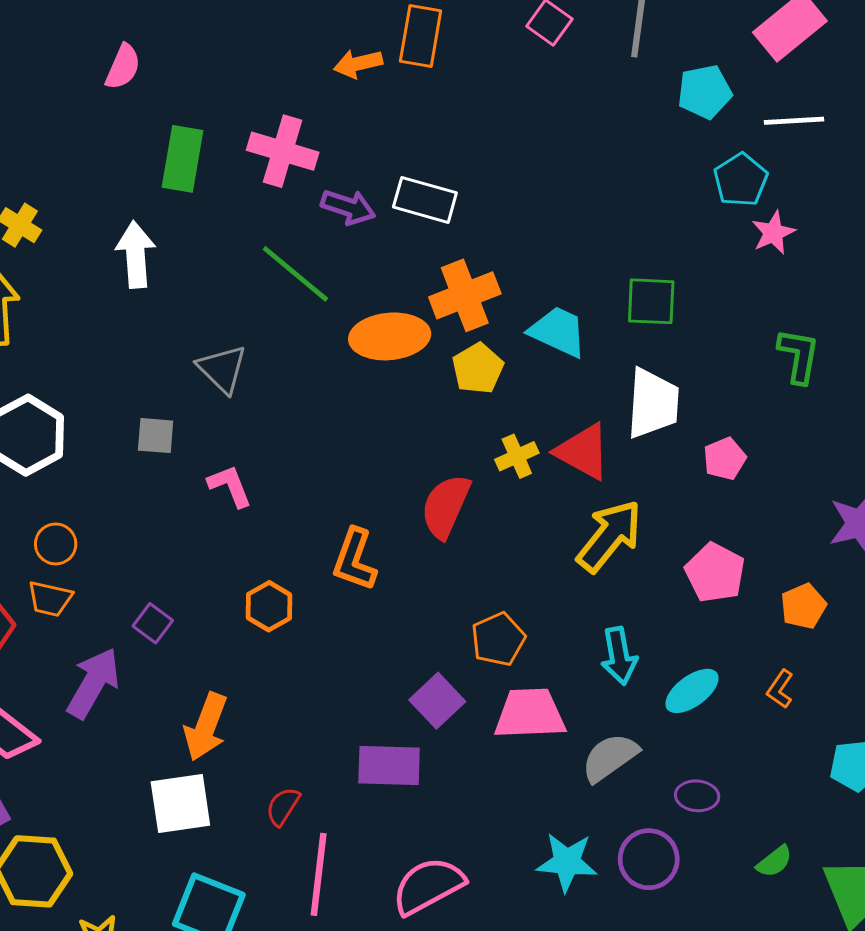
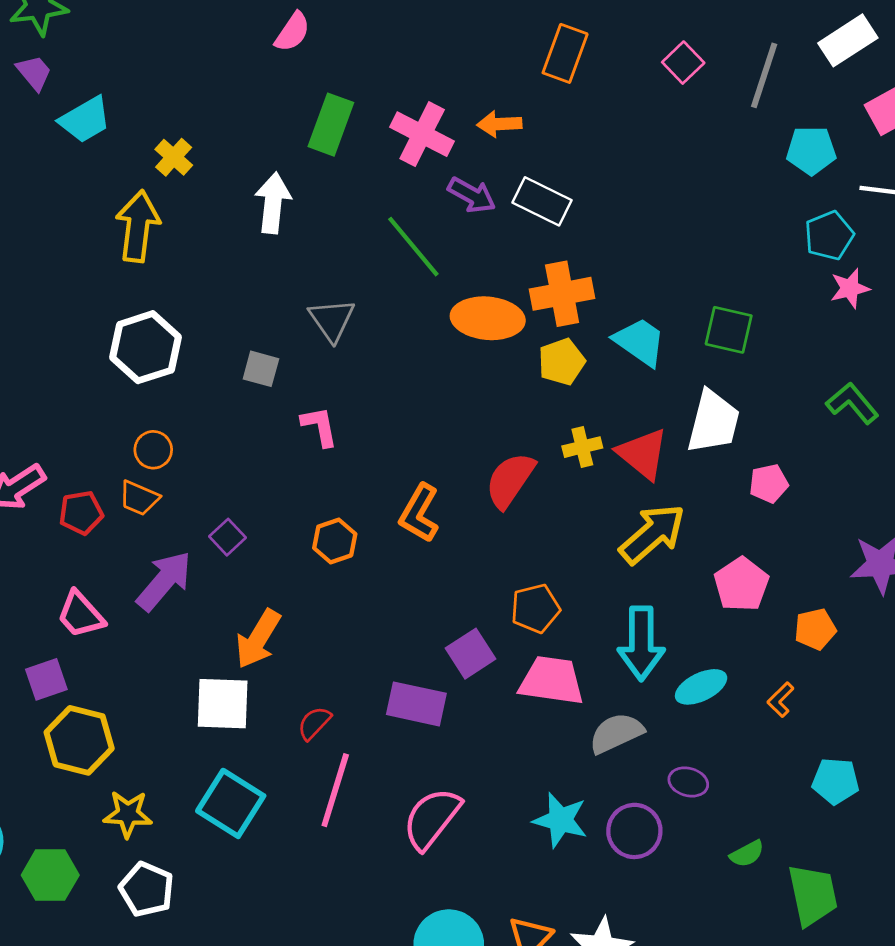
orange arrow: (358, 64) -> (499, 124), moved
green L-shape: (799, 356) -> (852, 403), turned -60
cyan arrow: (619, 656) -> (641, 643), size x1.4
pink semicircle: (428, 886) -> (432, 819), turned -34

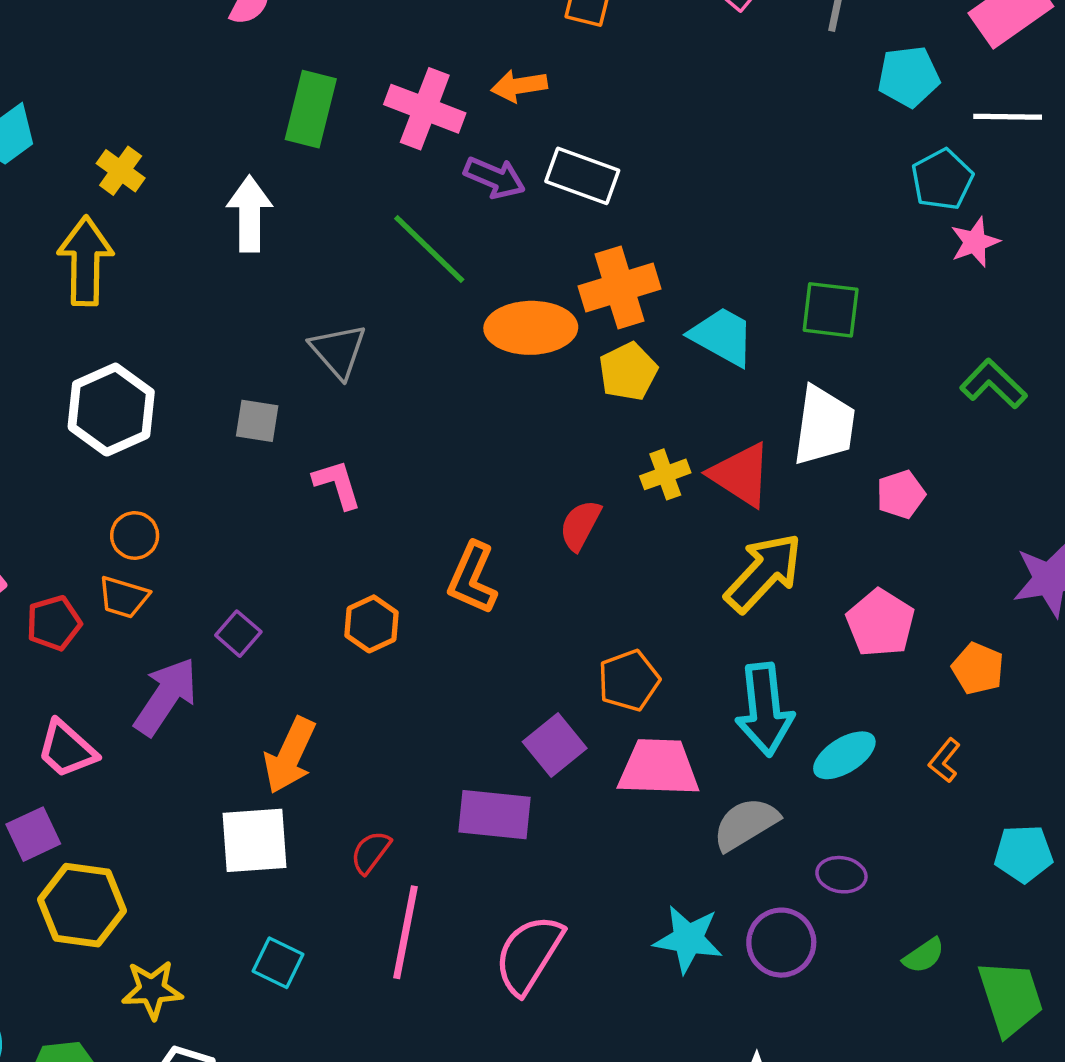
red semicircle: (510, 480) -> (580, 525), size x0.7
orange pentagon: (815, 629) -> (978, 668), turned -30
cyan square: (231, 803) -> (278, 963), size x0.6

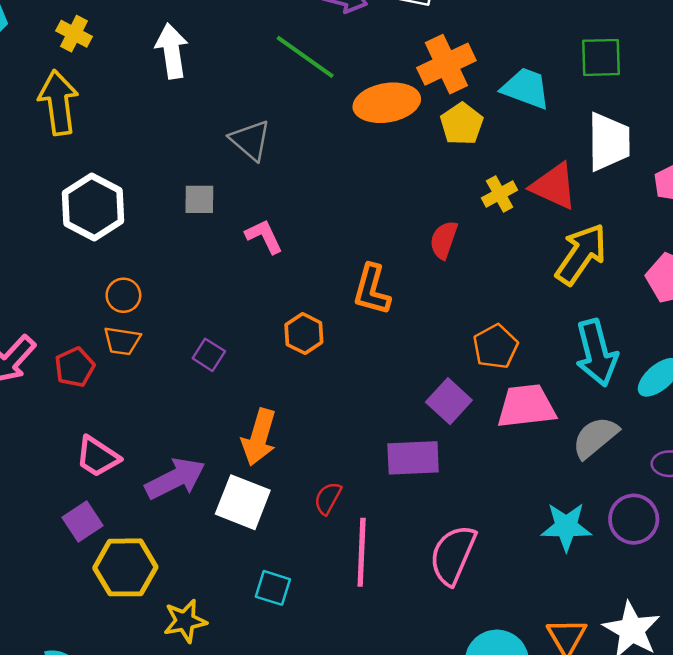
purple arrow: (166, 696) -> (175, 479), moved, turned 38
white square: (255, 840) -> (243, 502), turned 34

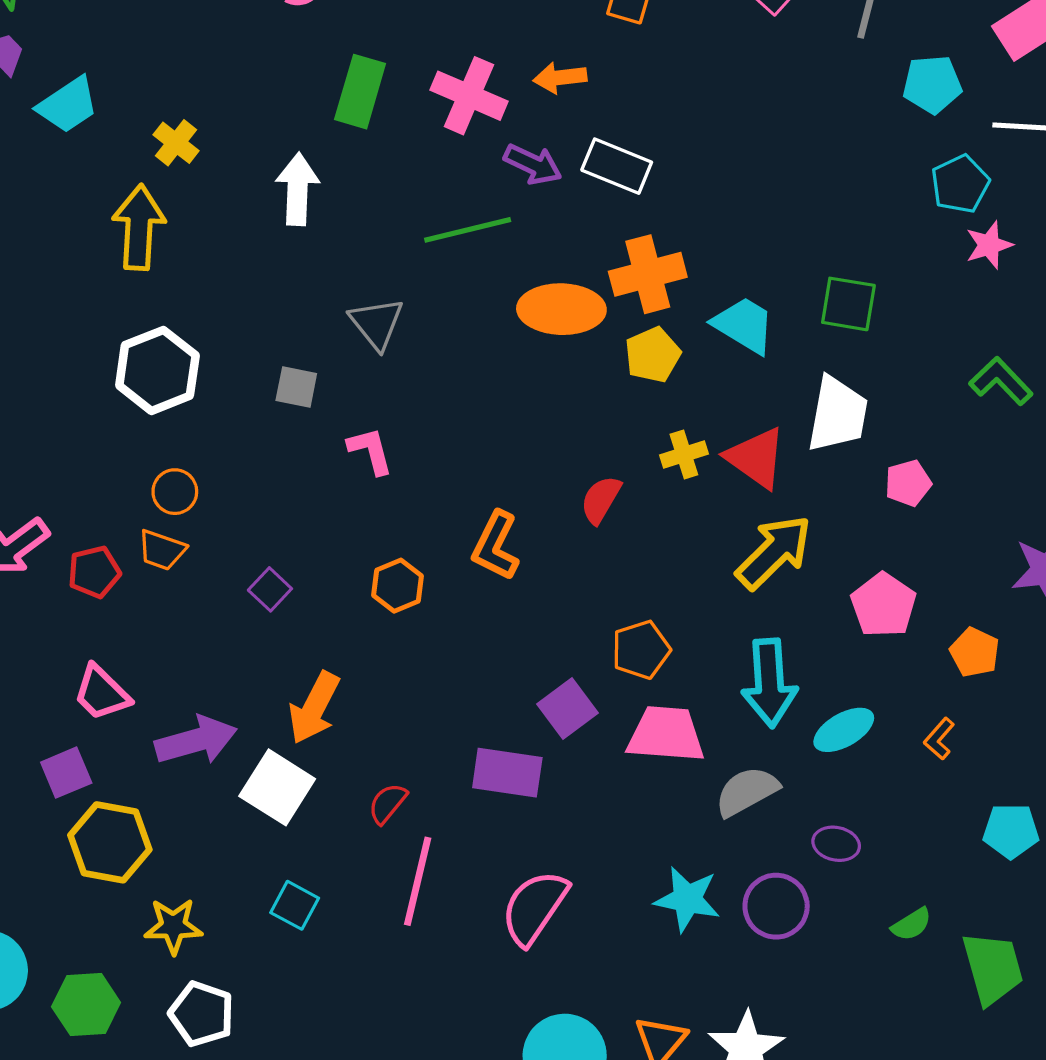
green line: (305, 57) -> (468, 230), turned -60

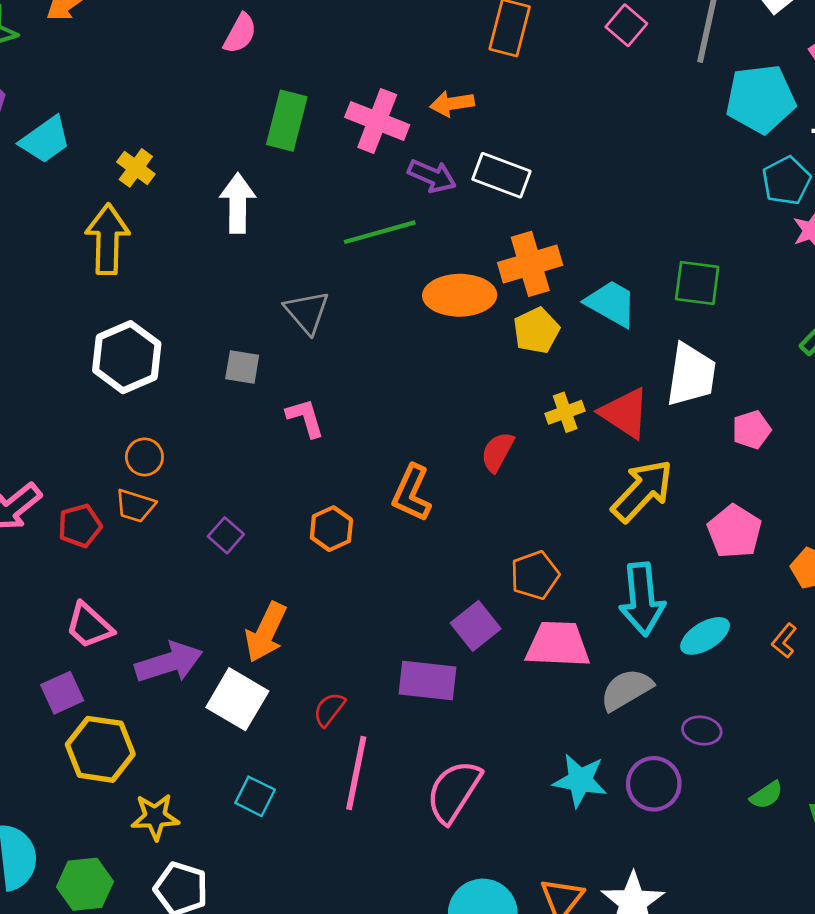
cyan pentagon: (932, 84) -> (761, 99), size x1.4

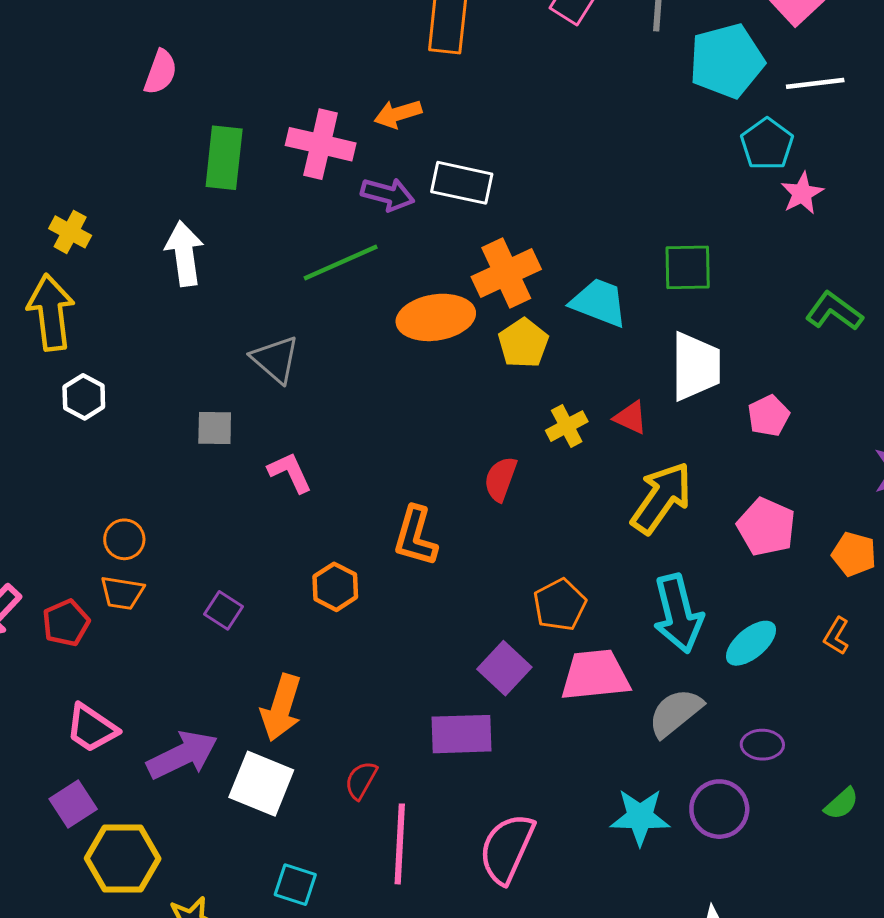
white hexagon: (127, 357) -> (84, 397), moved, size x0.6
red triangle: (625, 413) -> (631, 418), size x0.6

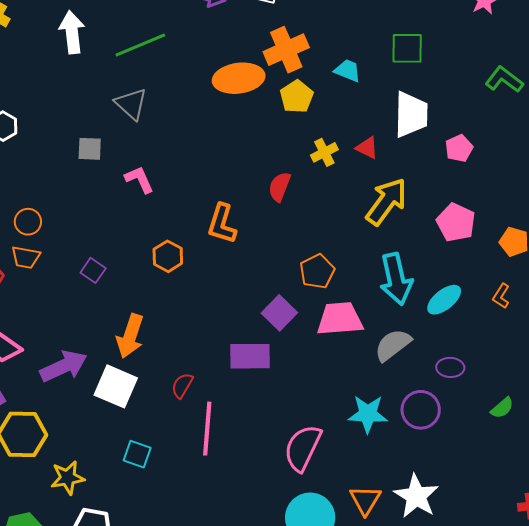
green line: (341, 262) -> (140, 45), moved
cyan trapezoid: (599, 303) -> (348, 71), size x0.7
pink semicircle: (507, 848) -> (303, 448), moved

